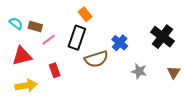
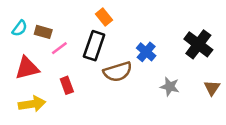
cyan semicircle: (16, 23) -> (20, 28), turned 88

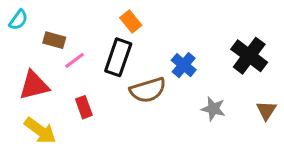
cyan semicircle: (20, 28) -> (18, 20), moved
yellow arrow: (32, 104) -> (40, 131), turned 45

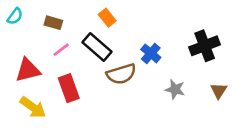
brown rectangle: (54, 40) -> (53, 23), moved
black cross: (249, 56) -> (205, 46), turned 32
black rectangle: (118, 57) -> (97, 47), turned -68
red rectangle: (84, 107) -> (69, 88), size x1.5

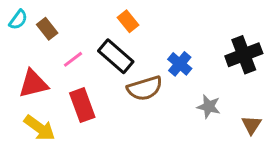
brown rectangle: (53, 23) -> (47, 29), moved, turned 36
brown triangle: (219, 91) -> (251, 125), moved

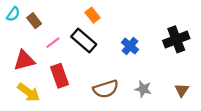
brown semicircle: (145, 88) -> (106, 89), moved
gray star: (209, 107) -> (143, 89), moved

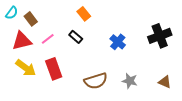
black rectangle: (84, 41) -> (76, 37), size x0.6
red triangle: (24, 60) -> (22, 41), moved
brown triangle: (182, 90) -> (165, 82), turned -40
yellow arrow: (29, 92) -> (26, 68), moved

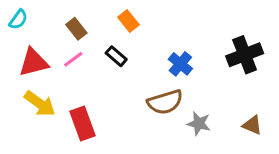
brown rectangle: (31, 19) -> (76, 29), moved
red rectangle: (54, 69) -> (83, 123), moved
brown semicircle: (96, 81) -> (165, 102), moved

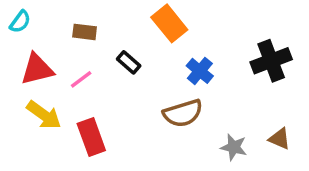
orange rectangle: (128, 21) -> (169, 23), moved, size x1.5
brown rectangle: (76, 29) -> (85, 32), turned -45
pink line: (73, 59) -> (81, 79), moved
gray star: (199, 123) -> (234, 147), moved

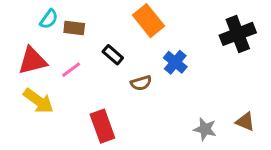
cyan semicircle: (20, 22) -> (49, 19), moved
black cross: (271, 61) -> (238, 34), moved
brown semicircle: (183, 113) -> (141, 83), moved, size x0.6
red rectangle: (91, 137) -> (102, 126), moved

